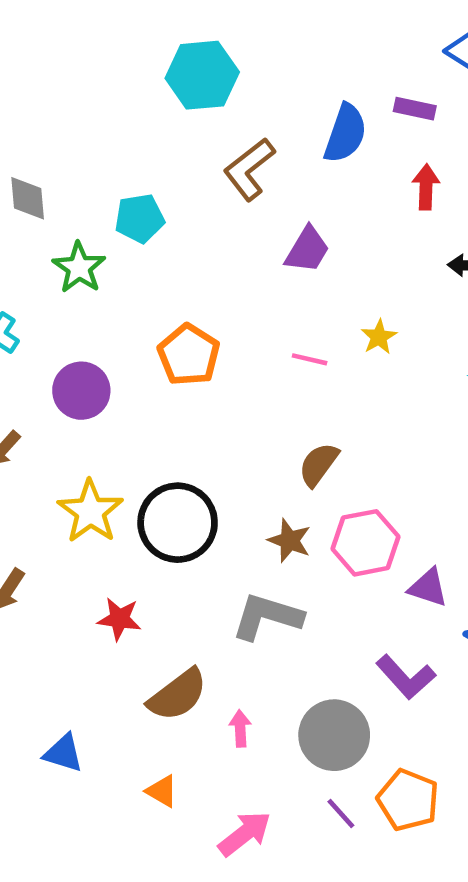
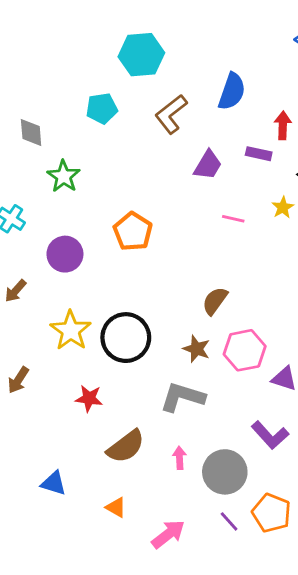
purple rectangle: (415, 109) -> (259, 154), moved
cyan pentagon: (140, 218) -> (102, 108), moved
yellow star: (379, 337) -> (283, 207), moved
pink line: (310, 359) -> (233, 219), moved
pink arrow: (240, 728) -> (180, 458), moved

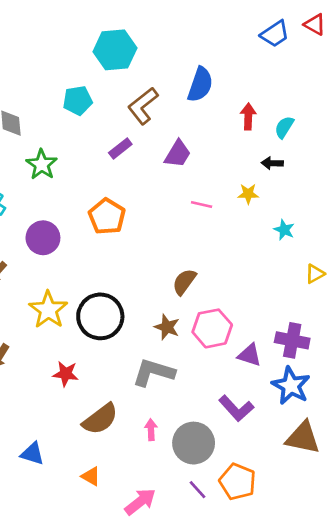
purple rectangle: (259, 154) -> (120, 148), moved, turned -50
yellow star: (283, 207) -> (248, 194), turned 30

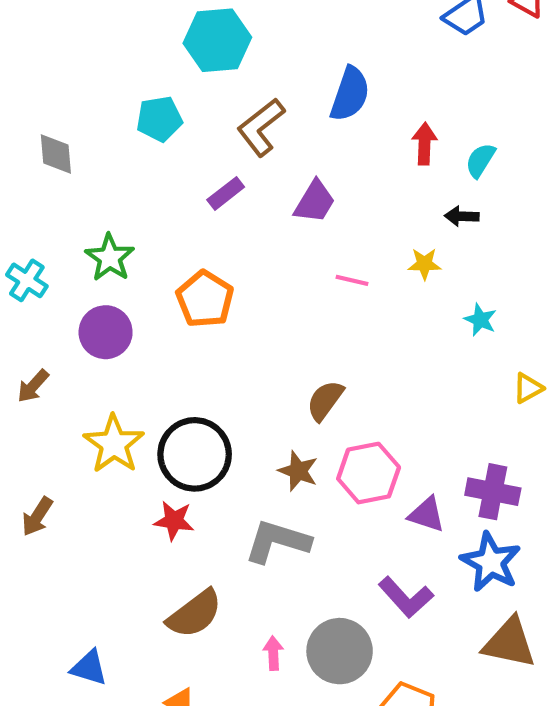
green star: (42, 164) -> (110, 258), moved
red star: (66, 374) -> (174, 521), moved
pink arrow: (151, 430) -> (273, 653), moved

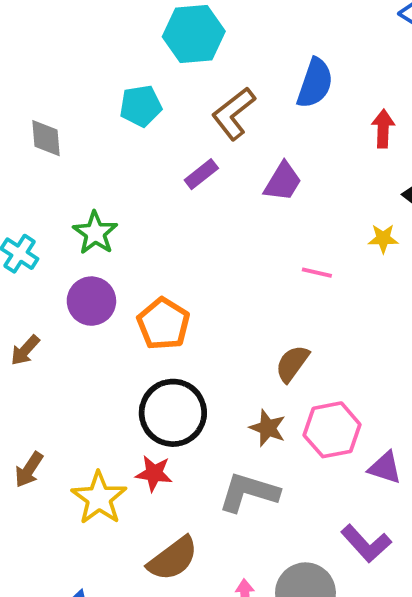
pink line: (352, 280) -> (317, 273), moved
orange pentagon: (205, 299) -> (163, 324), moved
yellow star: (114, 444) -> (99, 498), moved

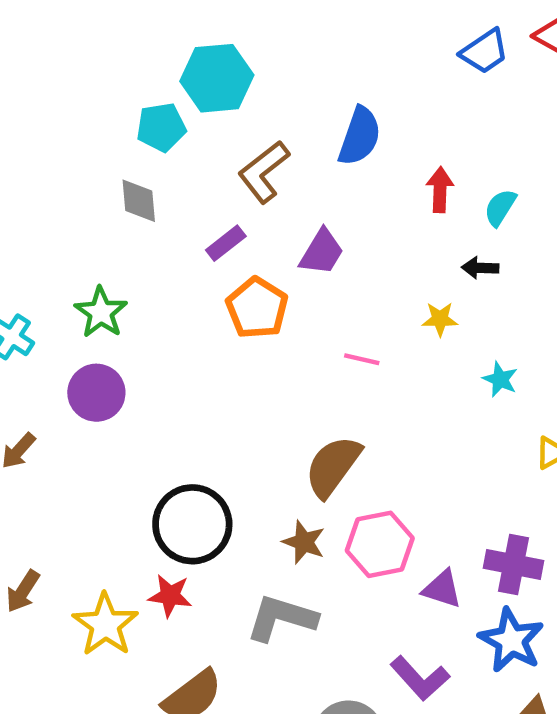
cyan pentagon: (141, 106) -> (161, 127), moved
gray diamond: (46, 138) -> (139, 201), moved
orange pentagon: (163, 324) -> (257, 308), moved
brown semicircle: (292, 364) -> (333, 466), size x1.4

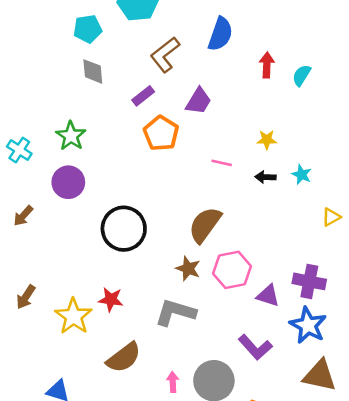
cyan pentagon: (161, 127) -> (88, 29), moved
black arrow: (480, 268) -> (265, 177), moved
black circle: (192, 524) -> (124, 229), moved

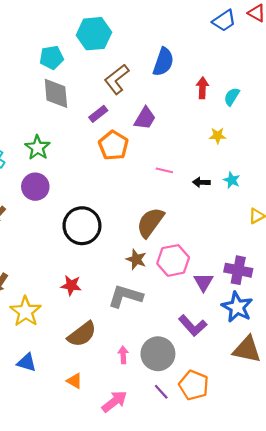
gray diamond: (93, 71) -> (56, 93), size x1.4
yellow star: (267, 140) -> (218, 136), moved
purple triangle: (268, 296) -> (203, 282), turned 42
yellow star: (73, 316) -> (26, 311), moved

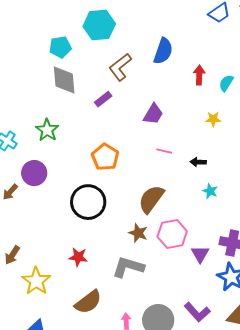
purple trapezoid: (145, 118) -> (153, 114), moved
orange pentagon: (113, 145) -> (105, 157), moved
cyan star: (232, 180) -> (210, 191), moved
purple circle: (35, 187) -> (34, 173), moved
purple L-shape: (193, 326) -> (197, 312), moved

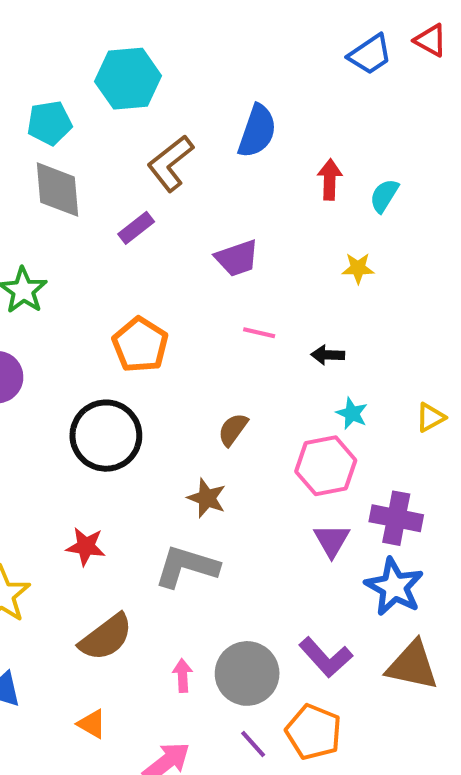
purple trapezoid: (153, 114) -> (237, 258), turned 40
brown semicircle: (151, 199) -> (233, 430), size x0.6
pink hexagon: (172, 234) -> (326, 466), moved

